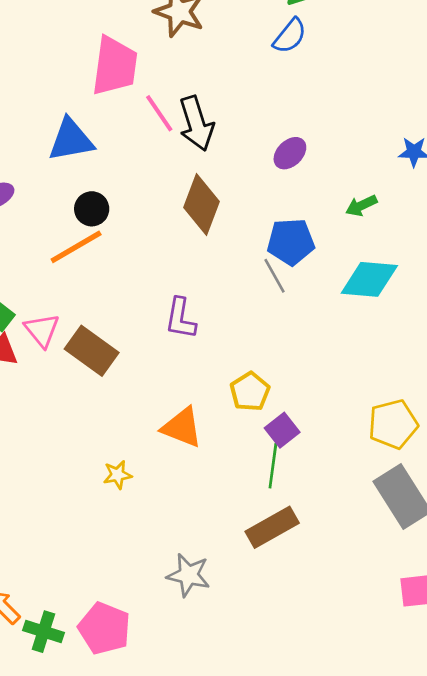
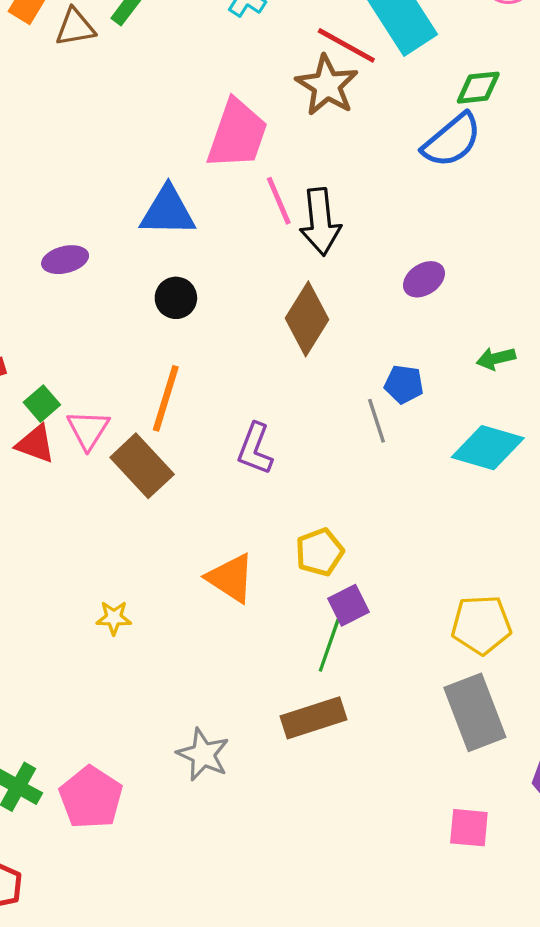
blue semicircle: (290, 36) -> (452, 140), size x1.4
blue pentagon: (291, 242) -> (404, 384), size x0.7
orange line: (76, 247) -> (166, 398), moved, turned -54
yellow star: (117, 475) -> (114, 618), moved

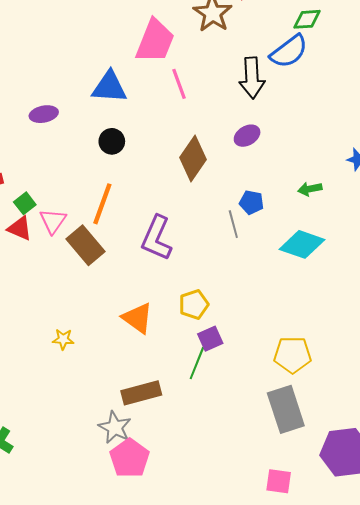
black arrow: (320, 222) -> (252, 78), moved
purple ellipse: (424, 279) -> (247, 136), moved
purple L-shape: (255, 449) -> (157, 238), size x1.4
brown rectangle: (313, 718) -> (141, 393), moved
pink pentagon: (91, 798) -> (130, 458), moved

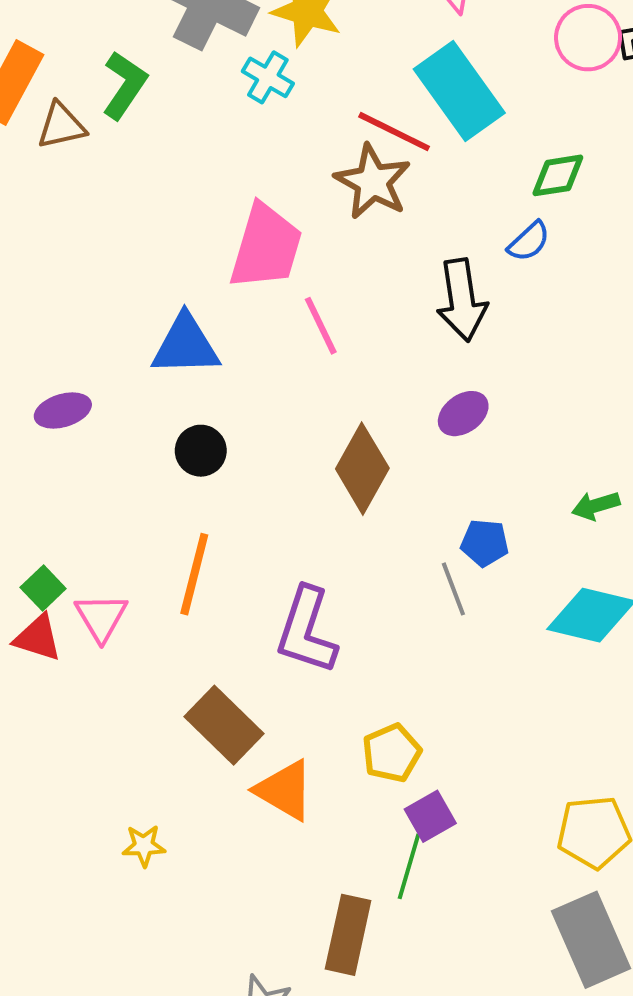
blue semicircle: (289, 51) -> (529, 241), size x0.6
brown rectangle: (86, 245) -> (224, 725), moved
brown rectangle: (141, 393) -> (348, 935), moved, turned -57

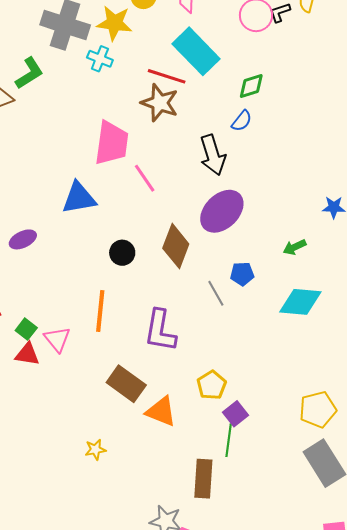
green L-shape: (125, 85) -> (29, 73), turned 32
purple ellipse: (463, 414) -> (222, 211), size x1.8
black circle: (201, 451) -> (122, 253), moved
gray line: (453, 589) -> (216, 293), moved

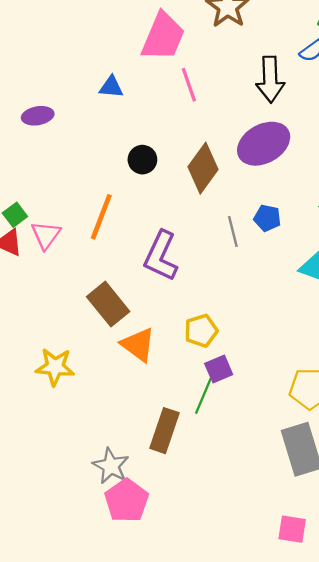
blue triangle: (79, 198) -> (111, 87), size x0.6
yellow star: (95, 450) -> (55, 367), size x1.6

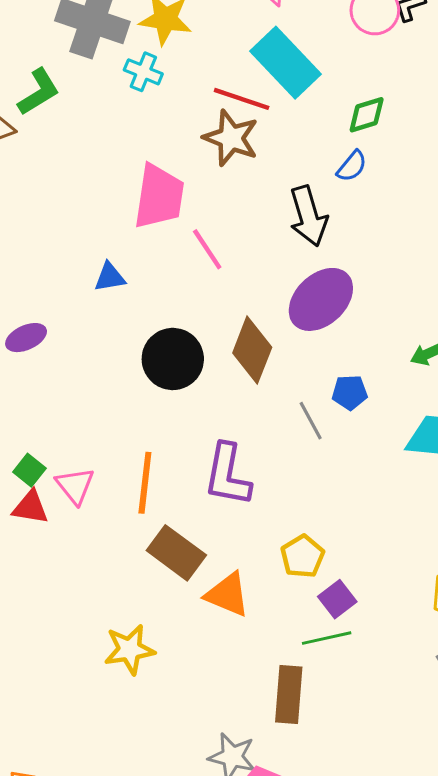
black circle: (142, 160) -> (173, 359), size x1.6
orange line: (101, 217) -> (145, 483), moved
green line: (203, 396) -> (327, 638), turned 69

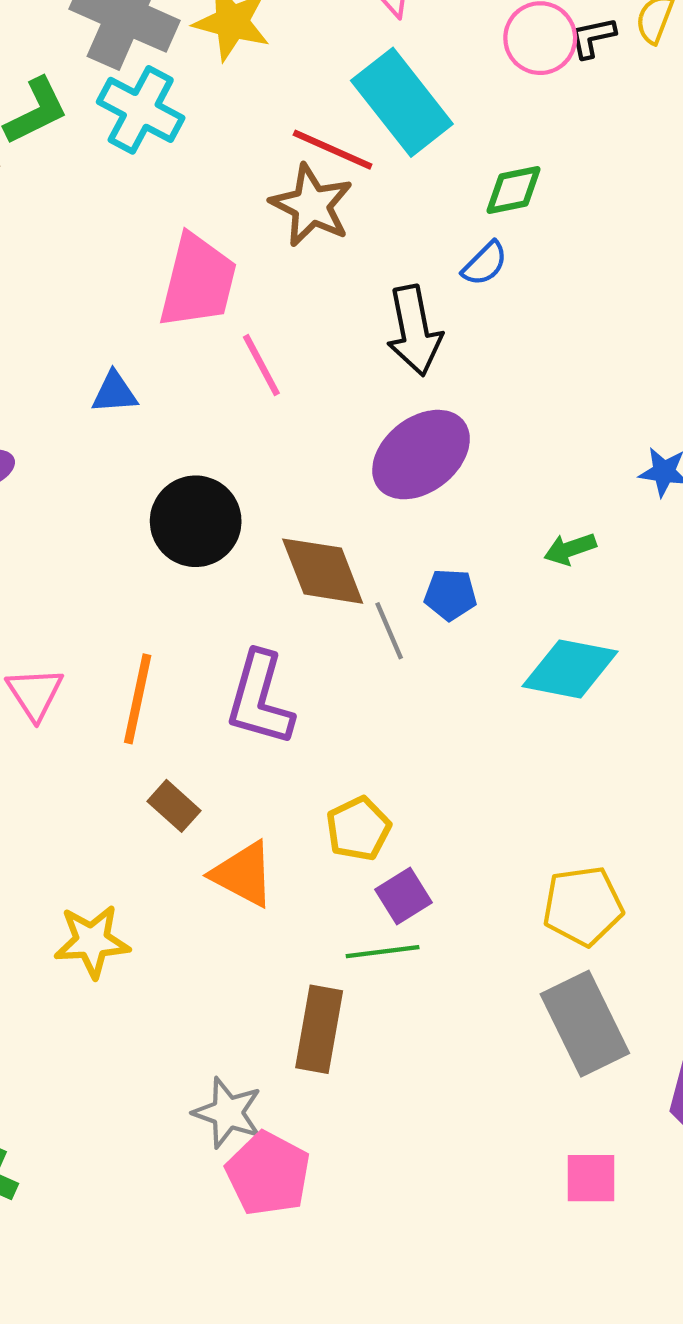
cyan cross: (143, 72) -> (141, 110), moved, size x1.5
brown diamond: (252, 350) -> (323, 571), moved, turned -48
brown rectangle: (176, 553) -> (174, 806), size x0.6

